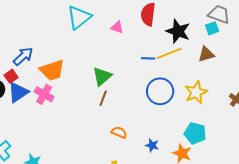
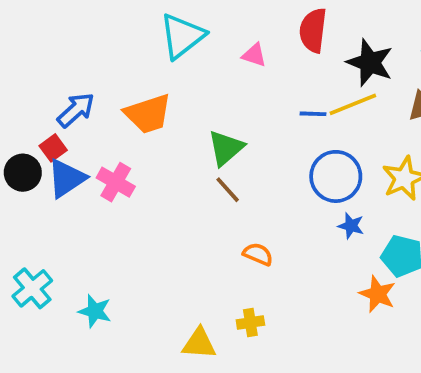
orange trapezoid: (52, 70) -> (148, 114), moved
brown line: (103, 98) -> (228, 190), turned -63
blue star: (152, 145) -> (351, 226), moved

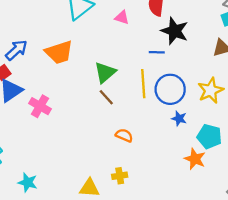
black star: (370, 63) -> (175, 31), moved
yellow line: (353, 104) -> (143, 84), moved, turned -72
pink cross: (116, 182) -> (40, 106), moved
cyan star: (95, 311) -> (28, 182), moved

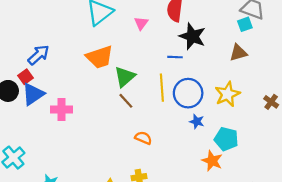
pink triangle: (122, 18) -> (141, 23), turned 48
orange trapezoid: (59, 52) -> (100, 57), moved
pink cross: (40, 106) -> (61, 109), turned -30

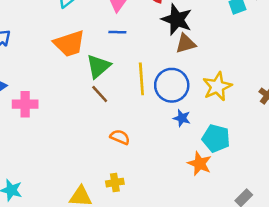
brown triangle: (238, 53) -> (186, 44), moved
blue line: (175, 57) -> (117, 32), moved

